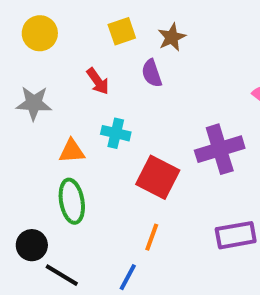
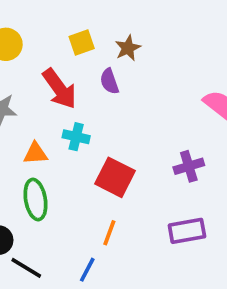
red arrow: (98, 81) -> (60, 89), size x1.6
purple cross: (220, 149) -> (189, 166), moved, size x0.7

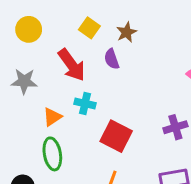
yellow square: (82, 42) -> (89, 28), turned -36
orange triangle: (35, 153) -> (52, 117), turned -30

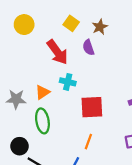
gray star: (24, 81) -> (16, 99), moved
red square: (116, 136) -> (92, 107), turned -30

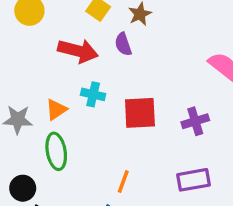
red arrow: (57, 52) -> (78, 51), turned -40
red square: (92, 107) -> (140, 113), moved

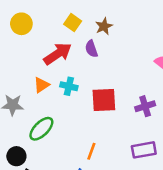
red arrow: (78, 51) -> (58, 54), turned -48
orange triangle: (56, 109) -> (41, 85), moved
green ellipse: (56, 151) -> (41, 129), turned 55

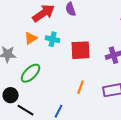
orange line: (91, 151) -> (81, 87), moved

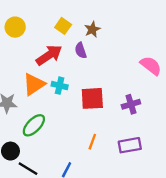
orange triangle: (31, 38) -> (34, 84), size x1.5

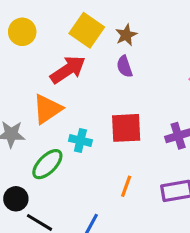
yellow square: (63, 26) -> (87, 30), size x1.5
purple semicircle: (81, 50) -> (125, 66), moved
cyan cross: (60, 86) -> (80, 141), moved

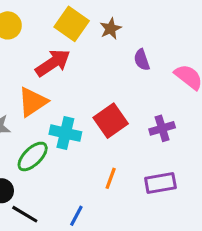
purple semicircle: (125, 66) -> (142, 60), moved
red square: (126, 128) -> (111, 121), turned -32
cyan cross: (80, 141) -> (65, 133), size x1.4

